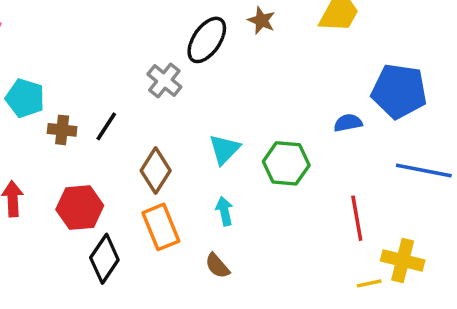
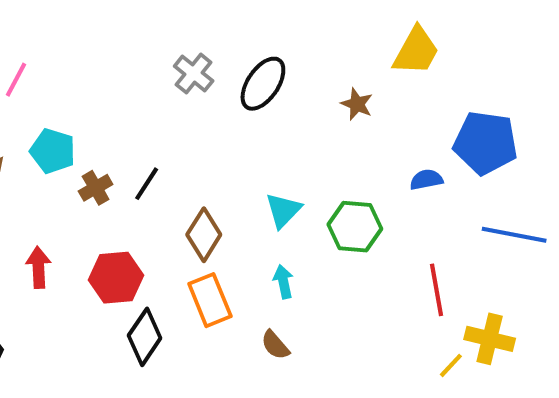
brown star: (261, 21) -> (357, 104), moved
gray cross: (164, 81) -> (194, 73), moved
brown cross: (62, 130) -> (96, 188), turned -36
yellow line: (369, 283) -> (451, 365), turned -35

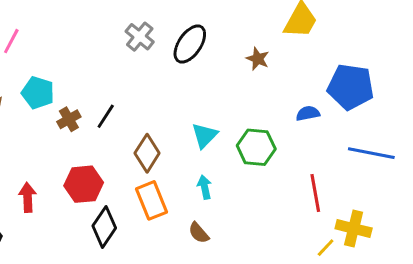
red arrow: (38, 267) -> (28, 197), moved

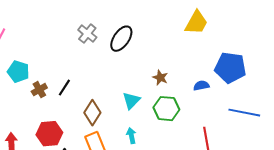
brown star: (258, 59) -> (160, 78), moved

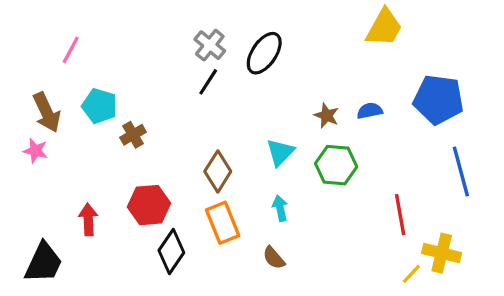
blue semicircle: (201, 86) -> (370, 111), moved
black line: (64, 88) -> (208, 82), moved
blue line: (244, 113) -> (461, 171), turned 64

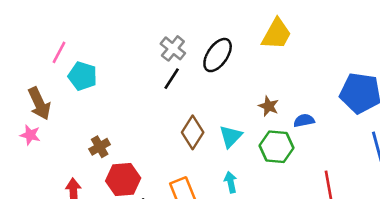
yellow trapezoid: (384, 28) -> (276, 34), moved
cyan pentagon: (99, 106) -> (83, 76), moved
blue semicircle: (370, 111) -> (304, 121), moved
brown cross: (133, 135) -> (100, 147), moved
brown diamond: (218, 171) -> (193, 132), moved

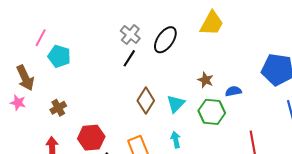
brown cross: (100, 147) -> (58, 108), moved

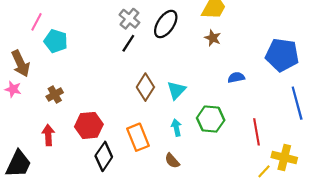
brown star: (206, 80) -> (213, 38), moved
green hexagon: (212, 112) -> (211, 119), moved

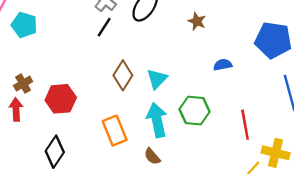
red hexagon: (89, 125) -> (61, 99), moved
cyan arrow: (176, 128) -> (157, 120), size x1.8
red arrow: (48, 135) -> (16, 109), moved
black diamond: (104, 156) -> (55, 152), moved

